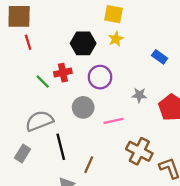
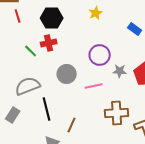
black hexagon: (83, 43) -> (52, 18), moved
purple circle: (100, 77) -> (100, 55), moved
gray star: (139, 95) -> (120, 71), moved
brown cross: (139, 151) -> (117, 113), turned -30

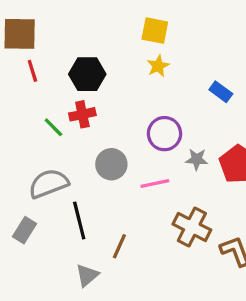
brown cross: (117, 113) -> (192, 227), turned 30

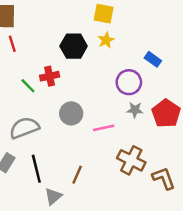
black hexagon: (87, 74) -> (74, 46), moved
purple circle: (164, 134) -> (129, 82), moved
black line: (79, 221) -> (36, 169), moved

